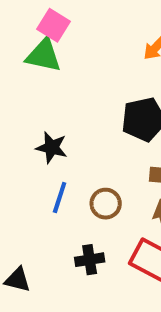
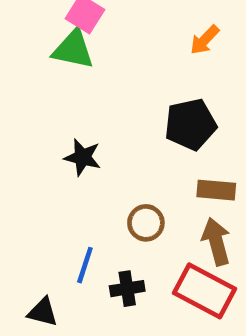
blue line: (60, 198) -> (85, 265), moved

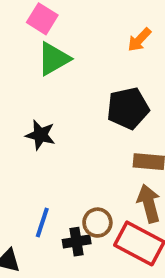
green triangle: (73, 49) -> (54, 59), moved, turned -42
brown circle: (146, 223) -> (97, 223), moved

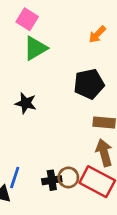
blue line: (42, 223) -> (15, 177), moved
brown circle: (97, 223) -> (68, 177), moved

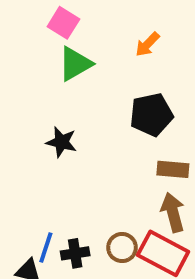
orange arrow: (97, 34) -> (147, 44), moved
black cross: (52, 180) -> (75, 253), moved

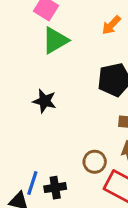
brown circle: (122, 248) -> (95, 162), moved

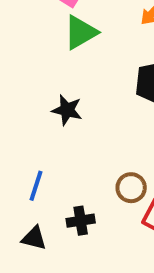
blue line: (32, 183) -> (36, 186), moved

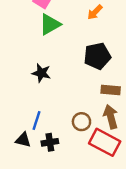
blue line: (36, 186) -> (37, 120), moved
black triangle: (34, 238) -> (23, 140), moved

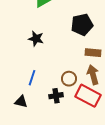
black triangle: (23, 140) -> (21, 102), moved
black cross: (50, 142) -> (56, 96), moved

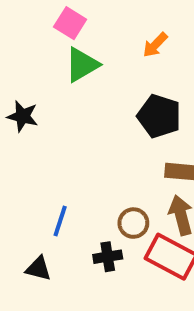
black pentagon: (82, 25) -> (159, 116), turned 30
black star: (36, 39) -> (23, 116), moved

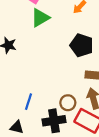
black cross: (108, 257) -> (54, 121), size x1.5

